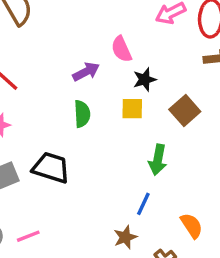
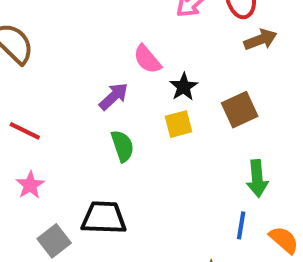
brown square: (185, 110) -> (240, 110), turned 32
green arrow: (158, 160) -> (257, 178), moved
blue line: (143, 204) -> (241, 225), moved

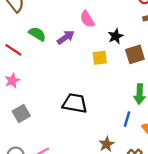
black star: (184, 87) -> (116, 36), moved
green semicircle: (122, 146) -> (37, 34), moved, turned -48
black trapezoid: (104, 218) -> (75, 103), moved

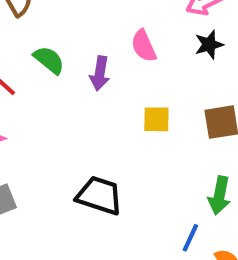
black star: (116, 36) -> (209, 45), moved
purple arrow: (66, 37) -> (100, 73), turned 126

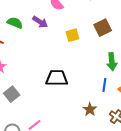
purple arrow: (100, 73) -> (40, 22), turned -49

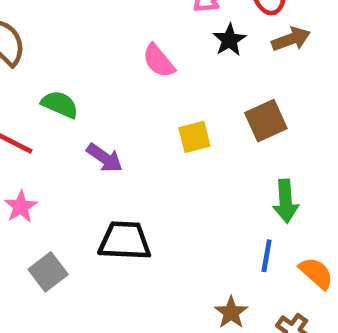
purple arrow: (40, 22) -> (105, 158), moved
black trapezoid: (57, 78) -> (125, 241), moved

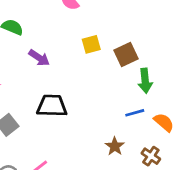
brown square: (266, 121) -> (126, 54), moved
blue line: (267, 256) -> (135, 113), turned 66

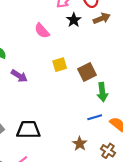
black trapezoid: (52, 106) -> (28, 130), moved

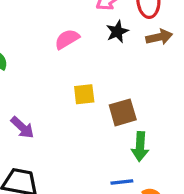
pink semicircle: (42, 31) -> (67, 39), turned 91
purple arrow: (19, 76) -> (22, 127), moved

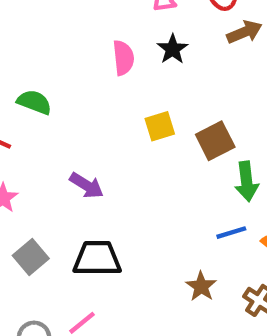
black star: (117, 32) -> (173, 49), moved
pink semicircle: (67, 39) -> (123, 58), turned 125

